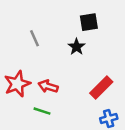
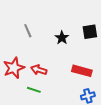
black square: (89, 22) -> (90, 32), moved
red rectangle: (101, 88) -> (82, 71), turned 60

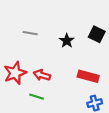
gray line: (28, 31) -> (30, 33), turned -56
black square: (90, 32) -> (97, 34), turned 35

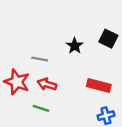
gray line: (30, 33) -> (40, 59), moved
red star: (15, 73) -> (17, 82), turned -30

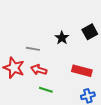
black square: (108, 39) -> (90, 32), turned 35
green line: (41, 108) -> (46, 90), moved

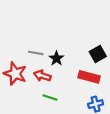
black square: (90, 32) -> (98, 54), moved
black star: (62, 38) -> (56, 58), moved

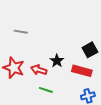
gray line: (36, 53) -> (21, 32), moved
black star: (56, 58) -> (57, 61), moved

